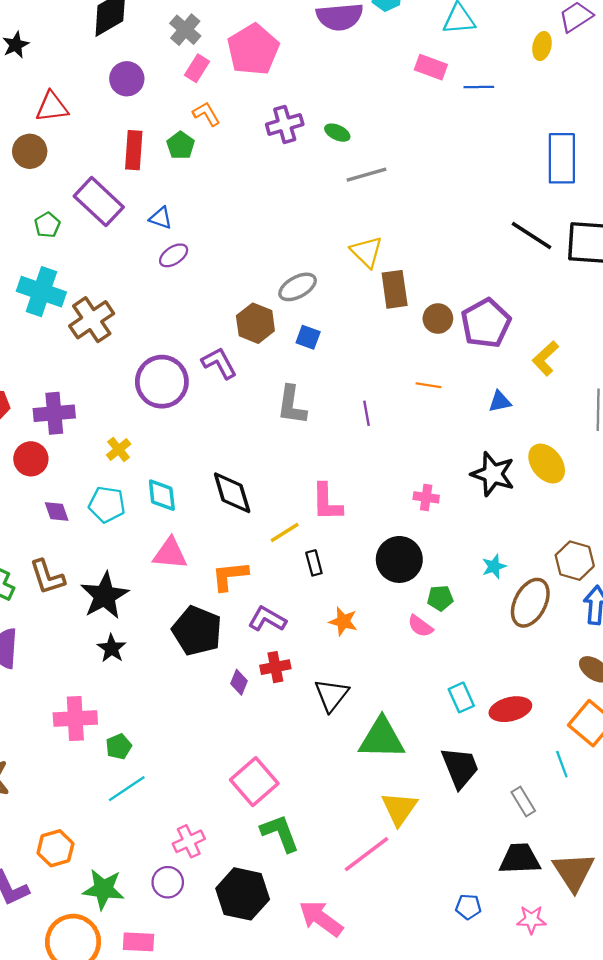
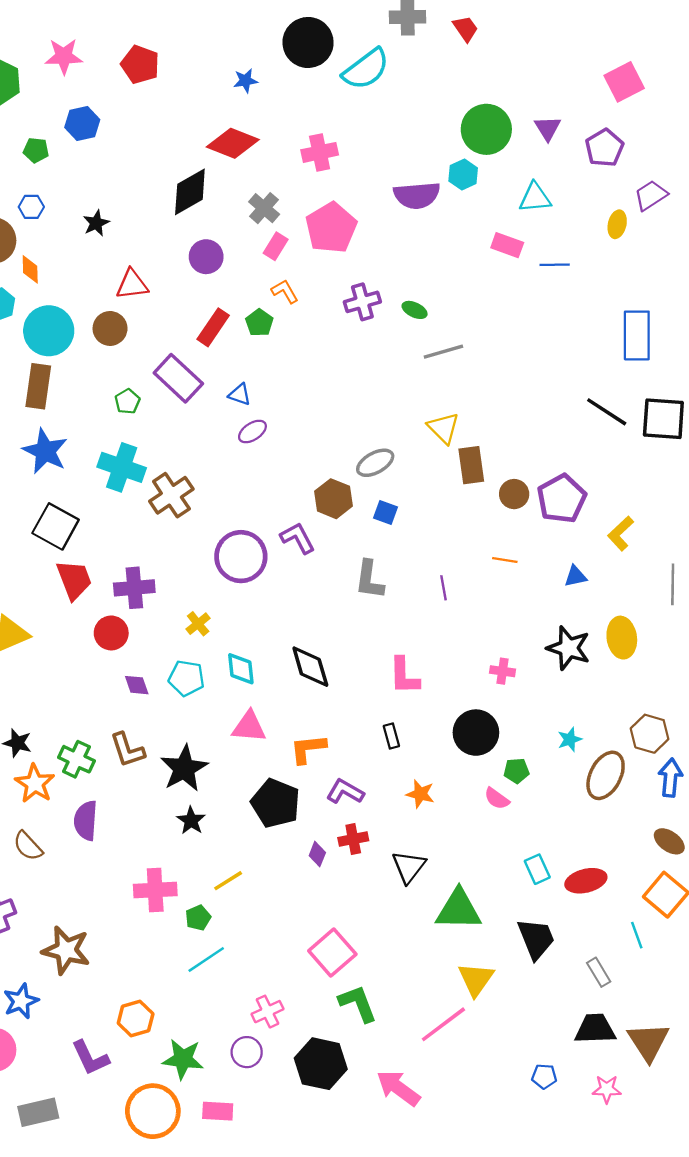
red rectangle: (134, 150) -> (213, 327), turned 30
yellow ellipse: (547, 464) -> (622, 638), turned 30
yellow line: (285, 533) -> (228, 881), moved

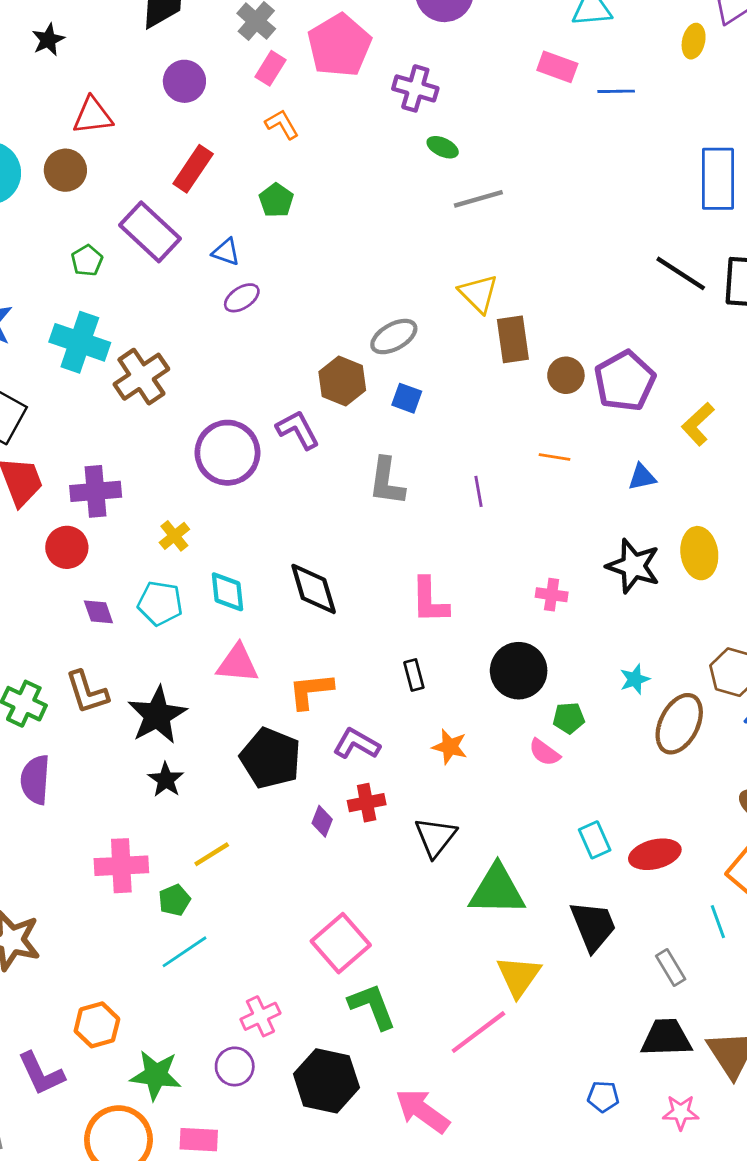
purple cross: (362, 302) -> (415, 88), moved, turned 32
green pentagon: (259, 323) -> (276, 200), moved

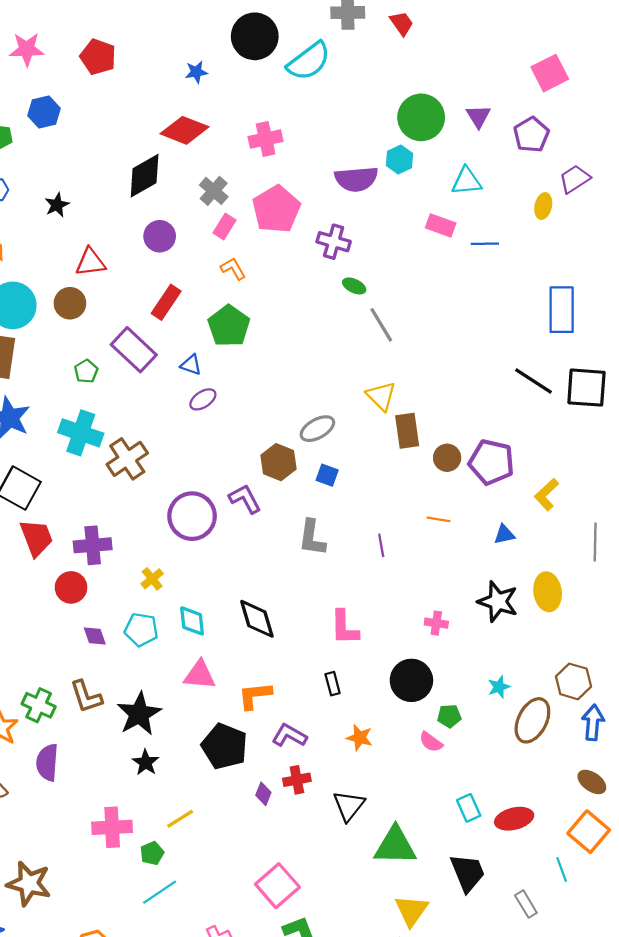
gray line: (478, 199) -> (381, 325), turned 75
green pentagon: (276, 200) -> (229, 326), size x1.6
purple pentagon: (625, 381) -> (491, 462), turned -30

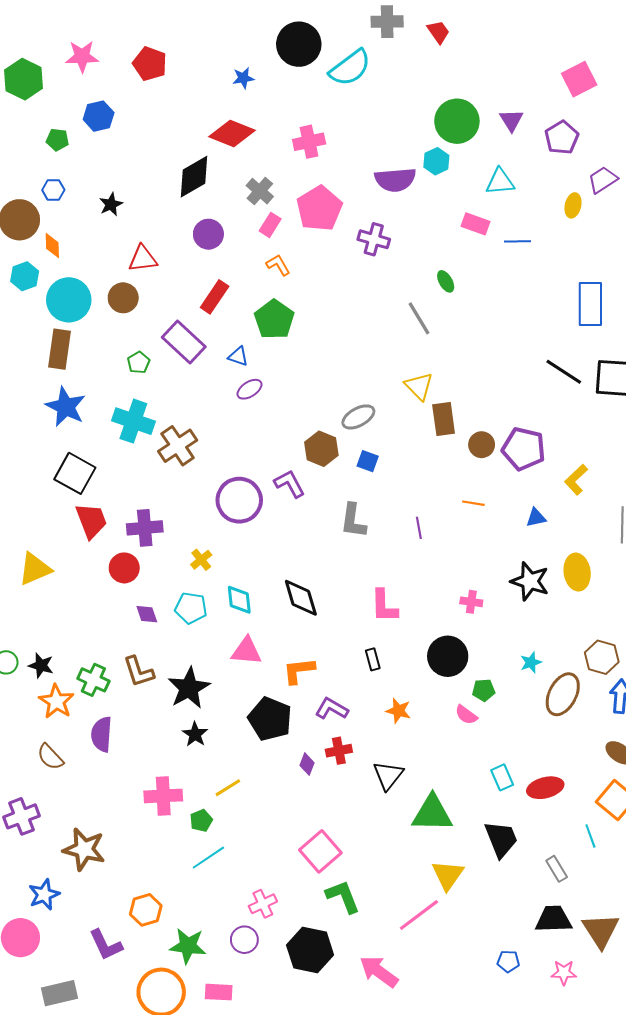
green ellipse: (354, 286) -> (446, 281), moved, turned 35

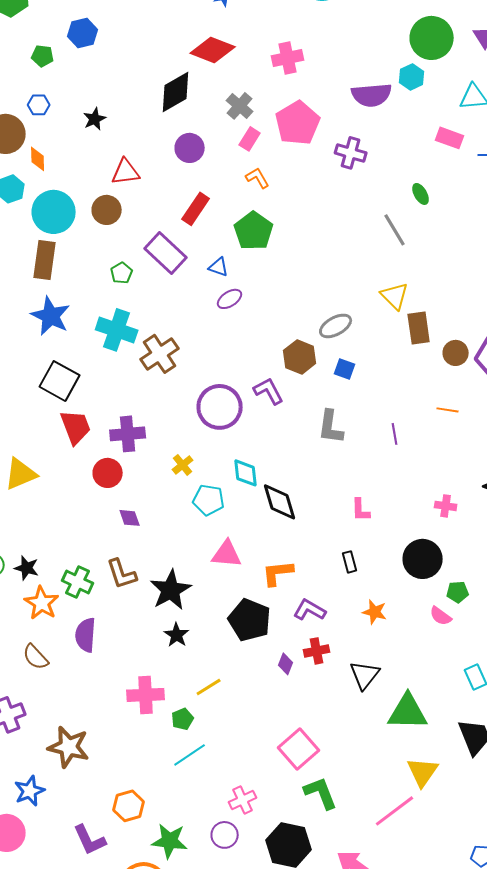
cyan diamond: (239, 600) -> (246, 473), moved
pink L-shape: (384, 606) -> (361, 510), size x0.7
cyan pentagon: (191, 608) -> (209, 500), moved

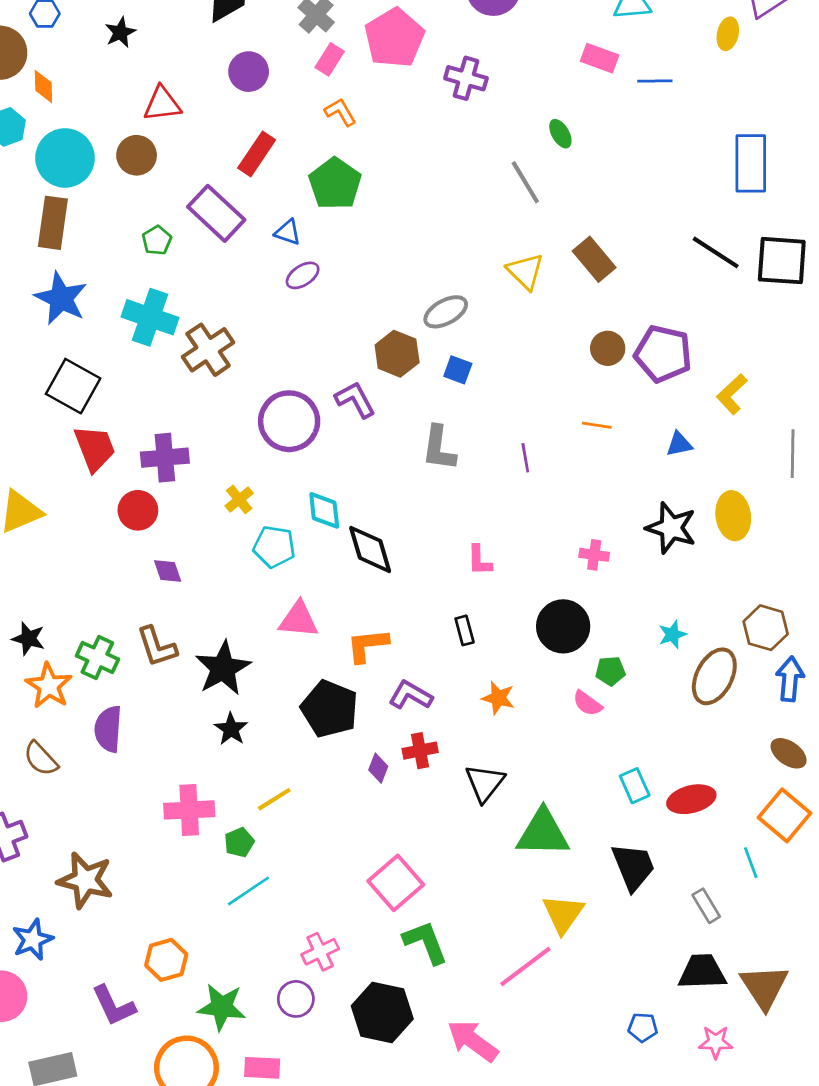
brown rectangle: (419, 328) -> (594, 259), moved, turned -32

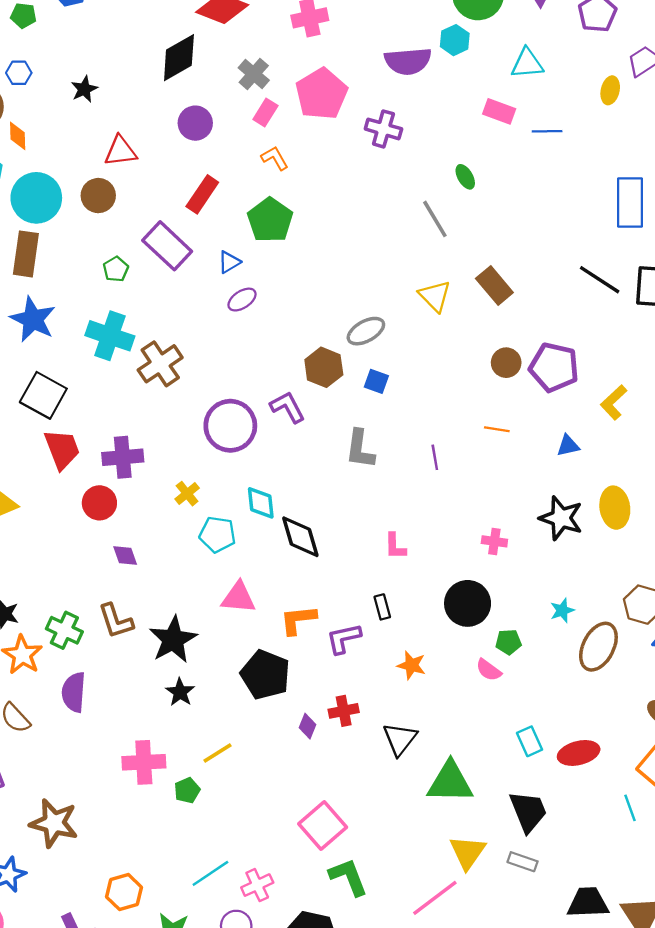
blue triangle: (288, 232) -> (229, 262), turned -50
purple L-shape: (411, 695) -> (344, 638), moved, turned -42
cyan line: (249, 891) -> (210, 873), moved
gray rectangle: (706, 906) -> (522, 862), moved, turned -40

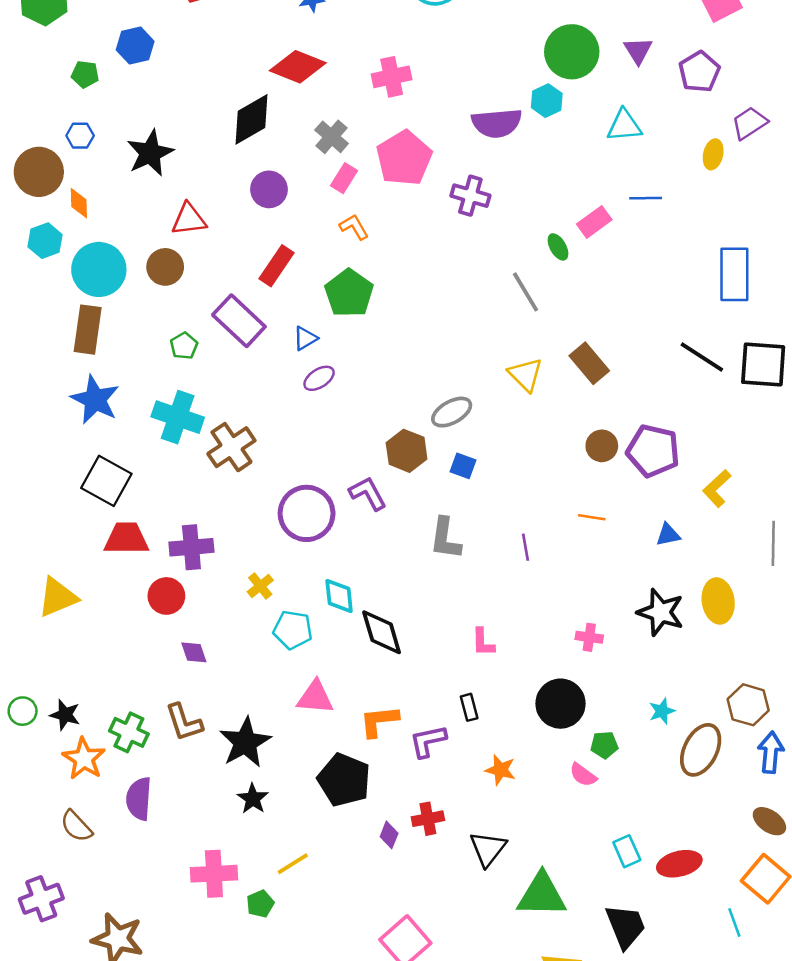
black star: (84, 89) -> (150, 153), size x1.6
pink rectangle: (499, 111) -> (594, 222), moved, turned -56
red trapezoid: (62, 449) -> (126, 538), turned -69

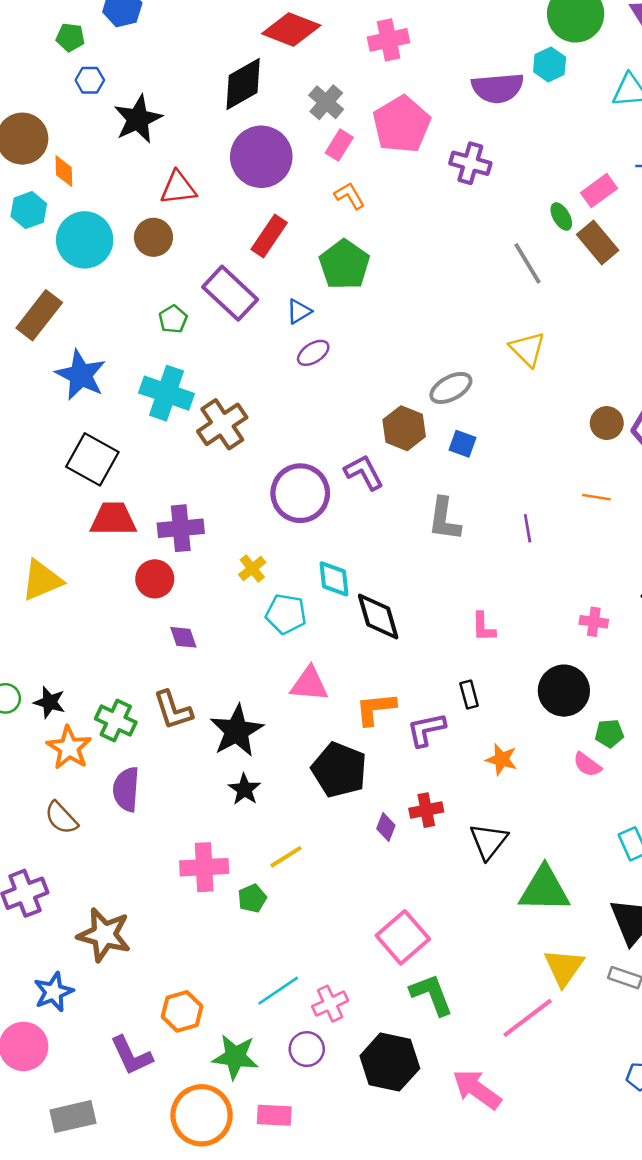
blue hexagon: (80, 136) -> (90, 80), moved
purple circle: (269, 189) -> (261, 157), size x1.6
brown rectangle: (88, 330) -> (39, 315), moved, turned 30
brown rectangle: (589, 363) -> (598, 242), moved

